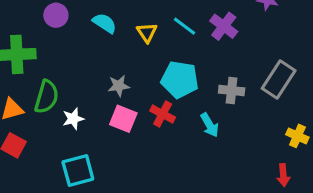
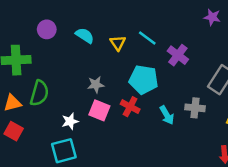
purple cross: (224, 26) -> (178, 55), moved
gray cross: (232, 90) -> (195, 108), moved
white star: (73, 119) -> (70, 121), moved

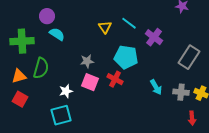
cyan semicircle: (85, 36) -> (57, 34), moved
gray cross: (195, 108) -> (181, 92), moved
cyan arrow: (167, 115) -> (156, 87), moved

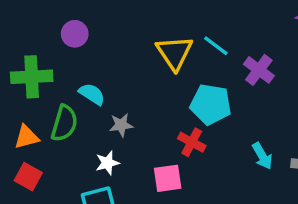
yellow triangle: (105, 27) -> (175, 53), size x1.6
cyan semicircle: (57, 34) -> (92, 94), moved
gray star: (87, 61) -> (121, 125), moved
pink square: (90, 82) -> (168, 178), moved, turned -30

